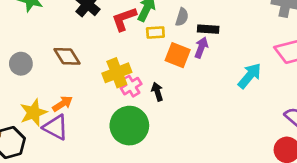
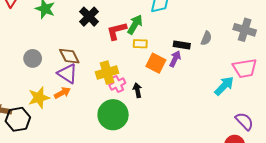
gray semicircle: (182, 17) -> (206, 38), moved
cyan arrow: (250, 76) -> (224, 86), moved
purple triangle: (56, 127) -> (67, 74), moved

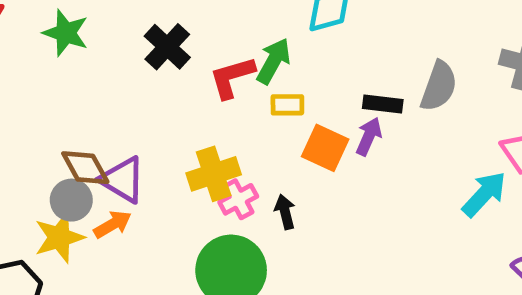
gray semicircle: (206, 38) -> (439, 86), size x1.5
brown diamond: (69, 56) -> (85, 168), moved
gray circle: (33, 58) -> (71, 200), moved

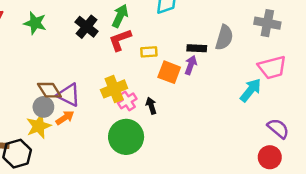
green arrow: (274, 61) -> (120, 16), moved

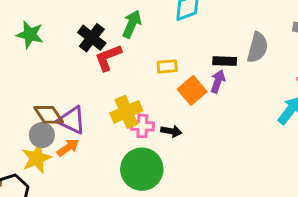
red L-shape: (120, 40) -> (108, 58), moved
orange square: (169, 72) -> (192, 90), turned 30
pink cross: (127, 101) -> (142, 126), turned 36
black arrow: (151, 106) -> (171, 131), turned 119

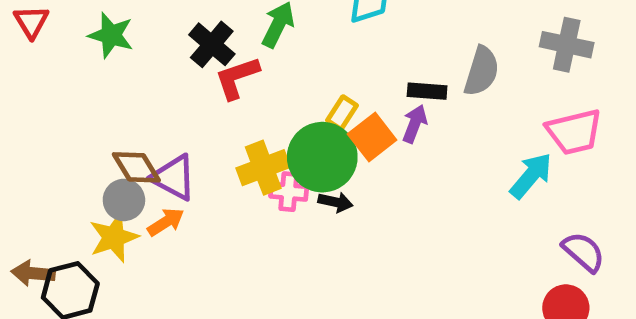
yellow rectangle: (167, 66) -> (342, 113), moved, turned -54
green circle: (142, 169) -> (322, 157), moved

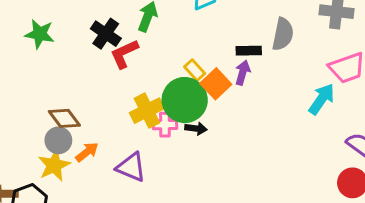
yellow rectangle: (342, 113) -> (195, 70), turned -70
purple triangle: (174, 177) -> (131, 167), moved

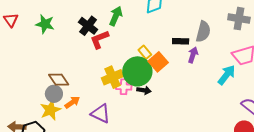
purple arrow: (243, 73) -> (193, 55), moved

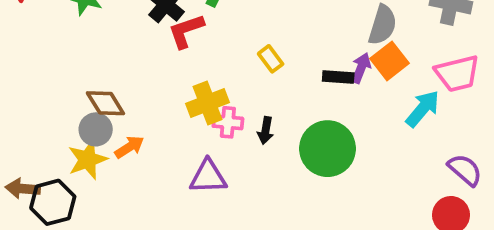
black rectangle: (181, 41) -> (338, 77), moved
orange square: (158, 62) -> (389, 61), moved
green circle: (137, 71) -> (328, 149), moved
black arrow: (144, 90) -> (266, 131), turned 88
purple triangle: (101, 113) -> (208, 177), moved, turned -30

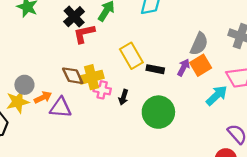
yellow rectangle: (271, 59) -> (131, 56), size x1.6
black rectangle: (338, 77) -> (155, 69), moved
brown diamond: (105, 103) -> (73, 76), moved
purple triangle: (208, 177) -> (61, 108), moved

